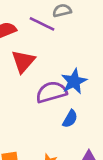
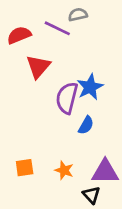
purple semicircle: (51, 92) -> (67, 98), turned -60

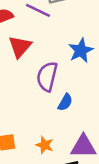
blue star: (90, 87) -> (81, 51), moved

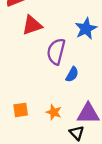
red triangle: (20, 47) -> (32, 25), turned 30

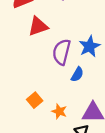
blue star: (86, 29) -> (90, 46), moved
orange square: (21, 110) -> (35, 100), moved, turned -32

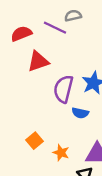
blue semicircle: (77, 74) -> (80, 113), turned 72

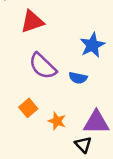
purple semicircle: (63, 89) -> (43, 66), moved, turned -60

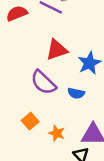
red triangle: (32, 22) -> (57, 50), moved

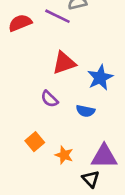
purple semicircle: (43, 82) -> (49, 99), size x0.6

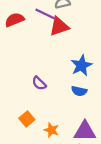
red triangle: (64, 63) -> (59, 26), moved
blue semicircle: (85, 111) -> (79, 91), moved

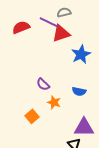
blue star: (81, 65) -> (81, 54), moved
orange star: (51, 130) -> (54, 102), moved

